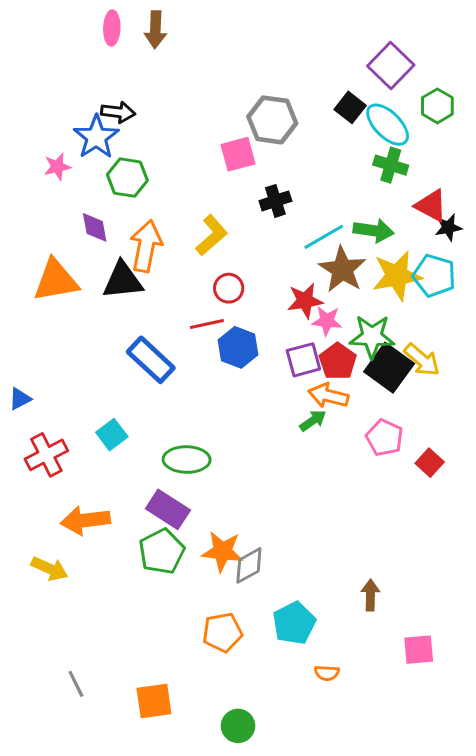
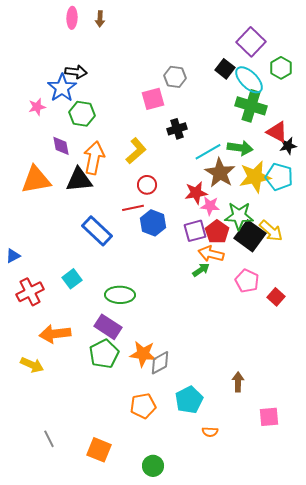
brown arrow: (155, 30) -> (100, 19), size x0.7
gray hexagon: (272, 120) -> (175, 77), size x0.7
green cross: (391, 165) -> (251, 106), size x1.4
orange square: (154, 701) -> (99, 450), turned 30

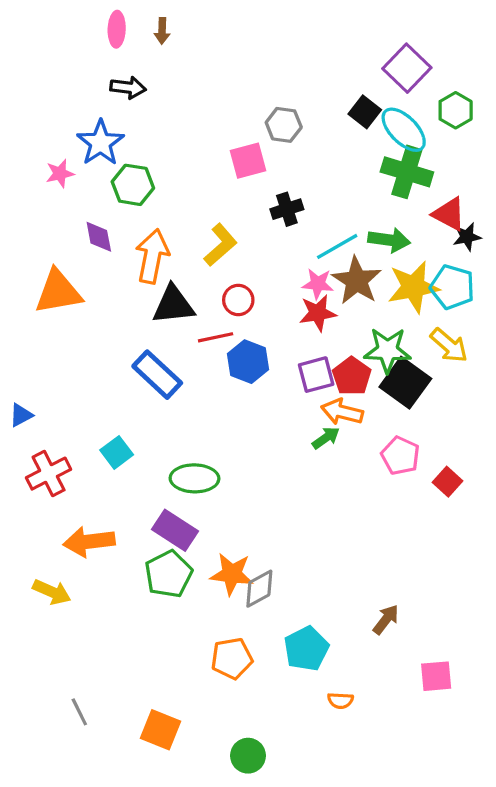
black arrow: (76, 72) -> (128, 88), moved
black triangle: (79, 180) -> (173, 305), moved
pink star: (210, 206) -> (318, 284), moved
yellow arrow: (271, 231) -> (449, 345), moved
brown arrow: (238, 382) -> (386, 619), turned 36

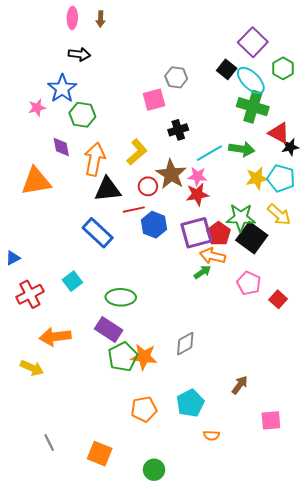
brown star: (357, 281) -> (171, 174), moved
yellow star: (413, 287) -> (257, 178), size x0.7
purple square: (316, 375) -> (196, 233), size x1.4
green pentagon: (169, 574) -> (123, 357), moved
gray diamond: (259, 589) -> (185, 344), moved

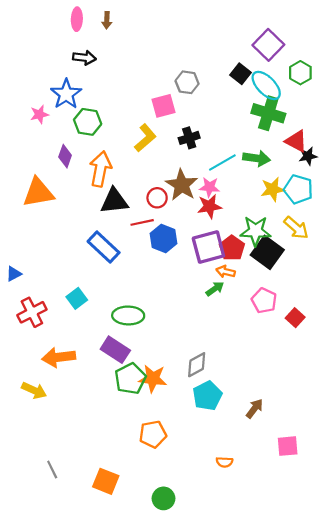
purple diamond: (61, 147) -> (65, 156), turned 30
yellow L-shape: (137, 152) -> (145, 138), moved
orange arrow: (212, 256) -> (226, 272), size x0.7
cyan pentagon: (190, 403) -> (207, 396), moved

